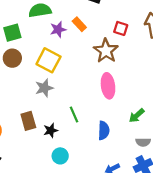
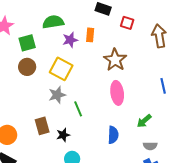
orange rectangle: (79, 24) -> (90, 35), turned 48
red square: (121, 28) -> (127, 23), moved
green line: (74, 114) -> (78, 109), moved

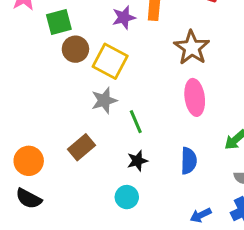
brown circle: (27, 67) -> (75, 49), moved
brown rectangle: (42, 126) -> (81, 147), turned 66
black star: (63, 135) -> (137, 161), moved

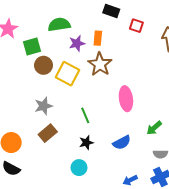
brown star: (192, 48) -> (100, 64), moved
gray star: (104, 100) -> (43, 106), moved
blue semicircle: (189, 161) -> (122, 143), turned 60

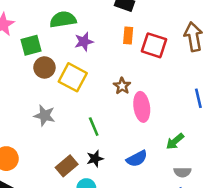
red square: (136, 26) -> (154, 45), moved, size x1.5
orange rectangle: (98, 38) -> (128, 35), moved
brown star: (100, 64) -> (122, 86), moved, size x0.6
gray star: (43, 106) -> (44, 115), turned 30
brown rectangle: (48, 133) -> (67, 166), moved

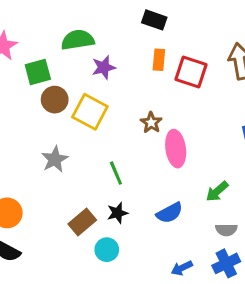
gray star: (44, 115) -> (55, 159), turned 30

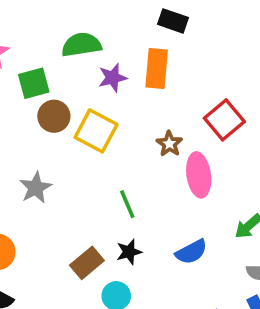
orange rectangle: (159, 60) -> (157, 69), moved, size x1.5
red square: (191, 72) -> (224, 120), moved, turned 32
gray star: (55, 159) -> (36, 188), moved

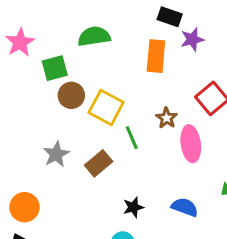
purple star: (113, 78) -> (192, 39), moved
green line: (127, 204) -> (132, 138), moved
blue semicircle: (191, 252) -> (185, 207), turned -132
brown rectangle: (87, 263) -> (99, 163), moved

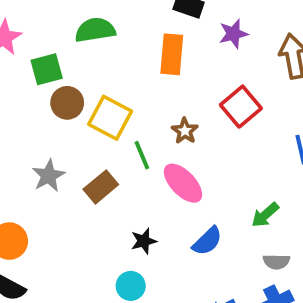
purple star: (192, 39) -> (233, 34), moved
pink ellipse: (191, 144) -> (183, 183), moved, turned -36
blue semicircle: (185, 207) -> (207, 241), turned 116

